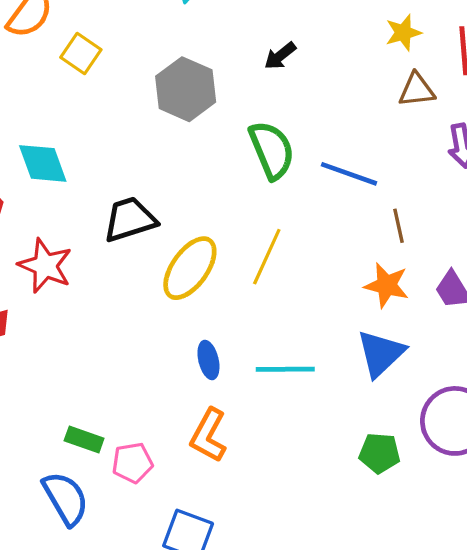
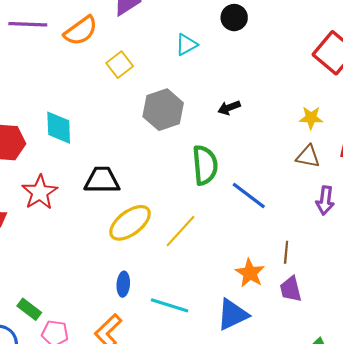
yellow square: (81, 53) -> (120, 65), moved
brown line: (399, 226) -> (286, 252), moved

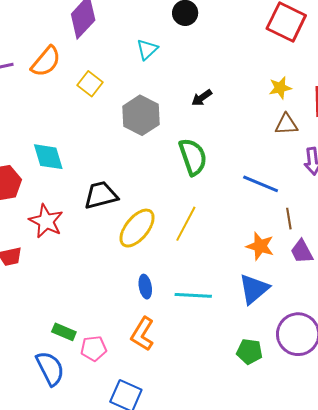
blue line: (249, 195) -> (261, 184), moved

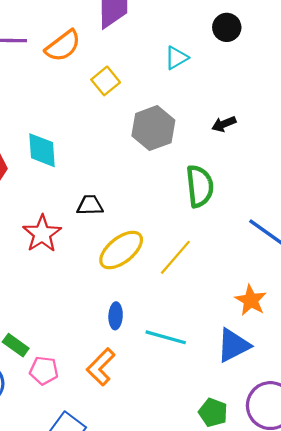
black trapezoid: (101, 195) -> (90, 205), size x0.7
red star: (46, 221) -> (42, 234), moved

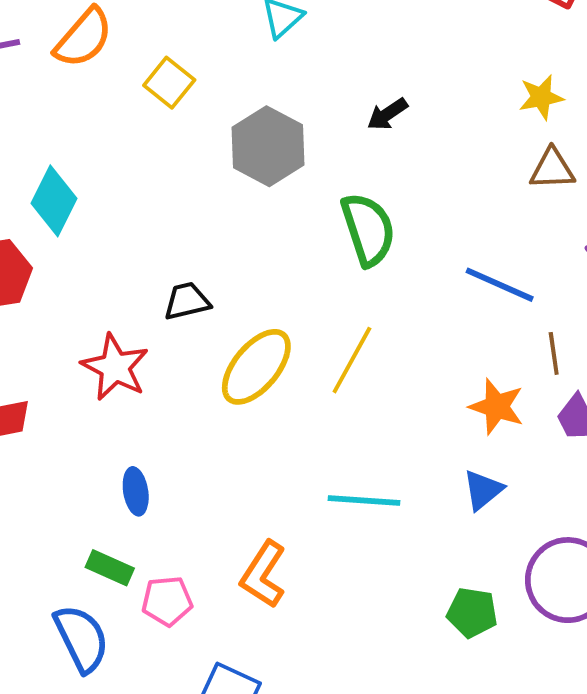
cyan diamond: (42, 150) -> (54, 201), moved, turned 42
blue ellipse: (116, 316) -> (136, 491), moved
blue triangle: (233, 345) -> (483, 490), size x0.7

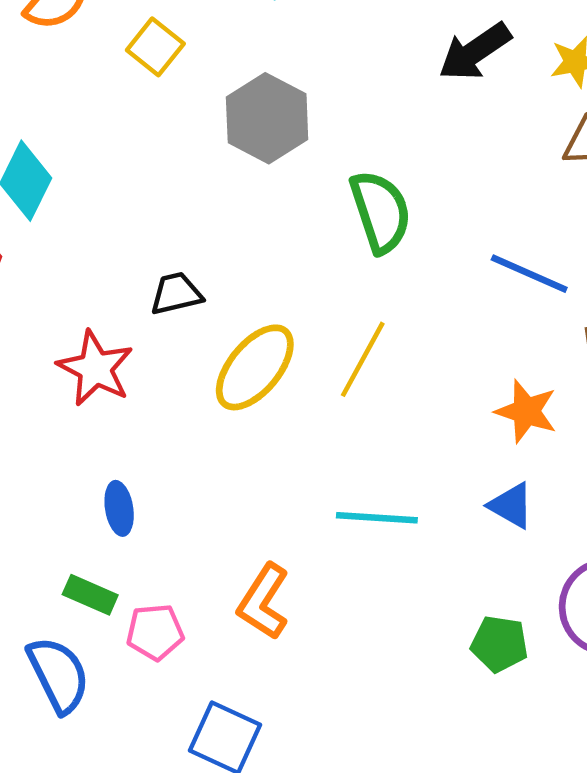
black arrow: (387, 114) -> (475, 52), moved, size x1.6
blue triangle: (483, 490) -> (511, 505), turned -51

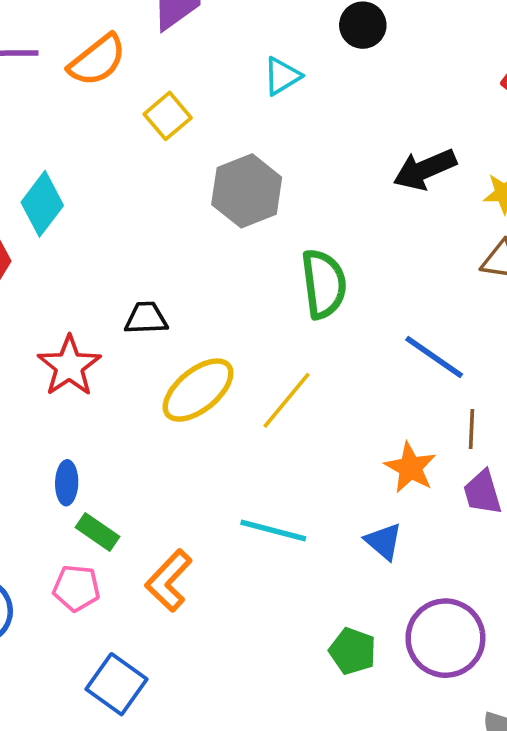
green rectangle: (90, 595) -> (98, 532), moved

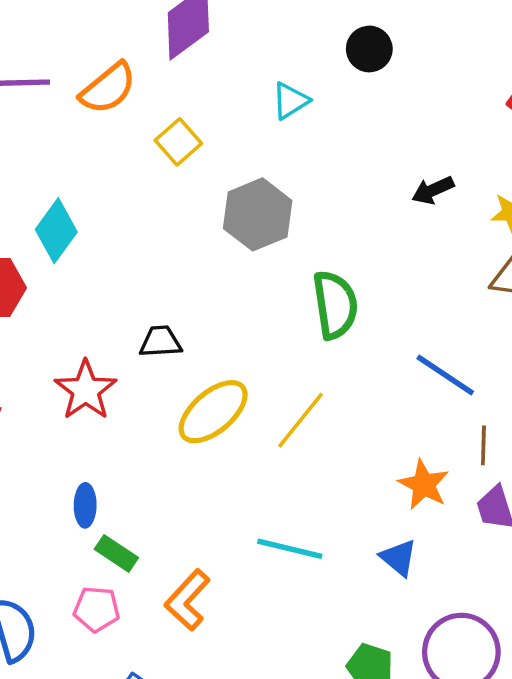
black arrow: (425, 169) -> (433, 190), size x0.7

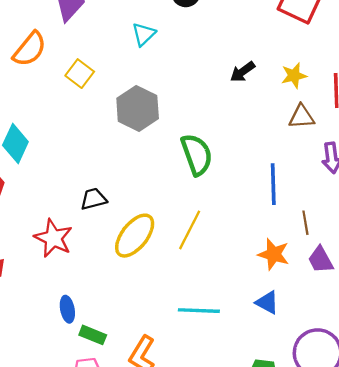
blue line: (445, 375) -> (273, 184), turned 66

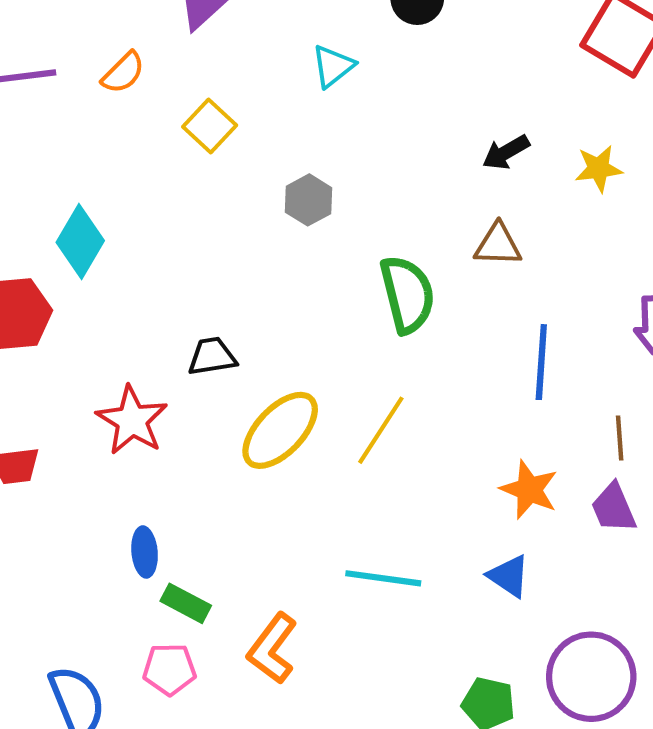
orange semicircle: (30, 49) -> (123, 73), size x0.7
gray hexagon: (138, 108) -> (309, 200), size x0.6
brown triangle: (301, 117) -> (498, 245), moved
brown line: (305, 223) -> (620, 438), moved

